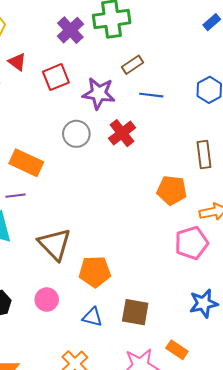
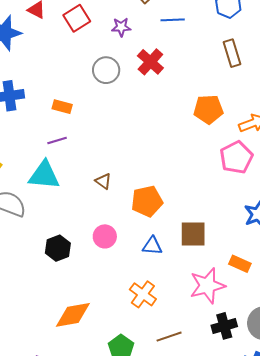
purple star: (99, 93) -> (121, 27), size x0.6
brown rectangle: (204, 154) -> (232, 53), moved
orange rectangle: (26, 163) -> (62, 107), size x0.6
brown triangle: (55, 244) -> (103, 181), size x0.5

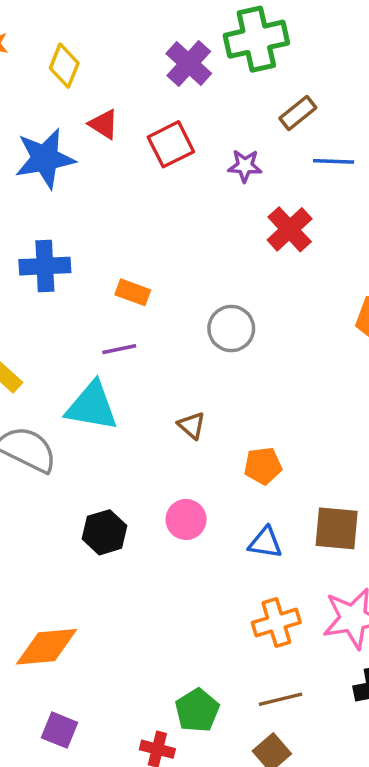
gray circle: (106, 70) -> (231, 329), moved
orange pentagon: (147, 201) -> (263, 466), size x0.7
orange cross: (143, 294) -> (276, 623), moved, turned 32
orange diamond: (73, 315) -> (47, 647), moved

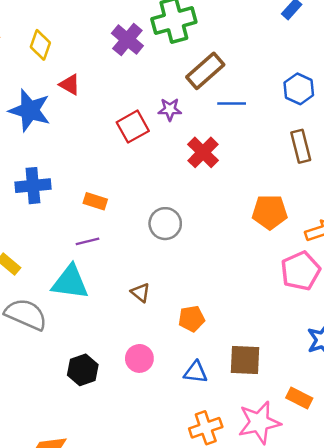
brown rectangle: (298, 113) -> (205, 71), size x1.5
red square: (171, 144) -> (133, 127), moved
blue star: (45, 158) -> (30, 110), turned 30

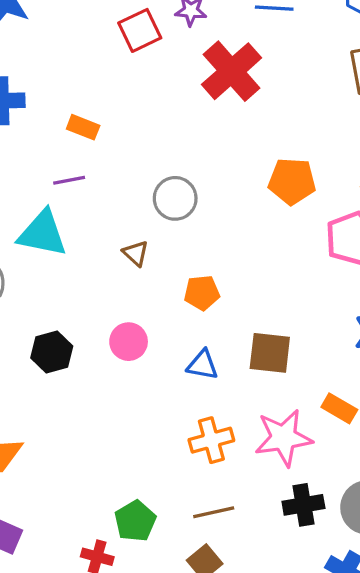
red cross: (203, 152) -> (232, 71), size x1.4
orange pentagon: (270, 212) -> (292, 181), moved
gray circle: (165, 224) -> (175, 198), moved

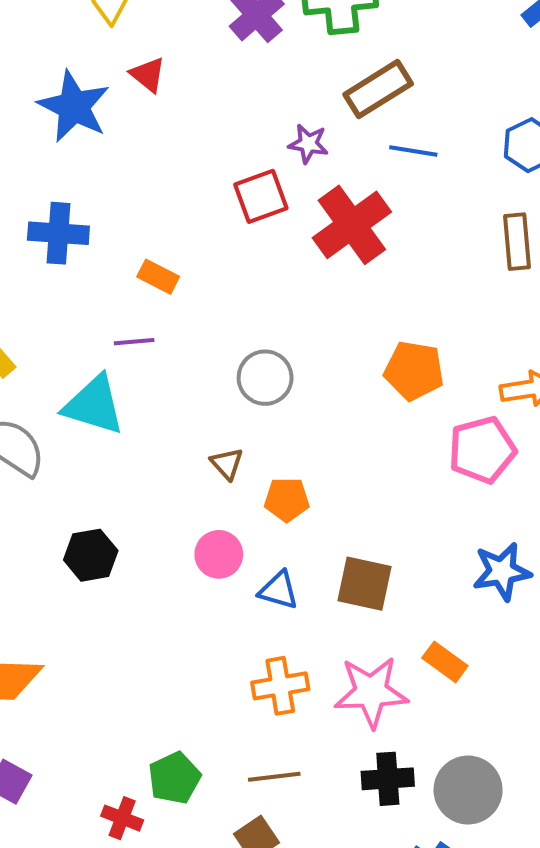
red square: (140, 30) -> (261, 196), moved
brown triangle: (136, 253) -> (227, 464), moved
pink circle: (129, 342) -> (219, 554), moved

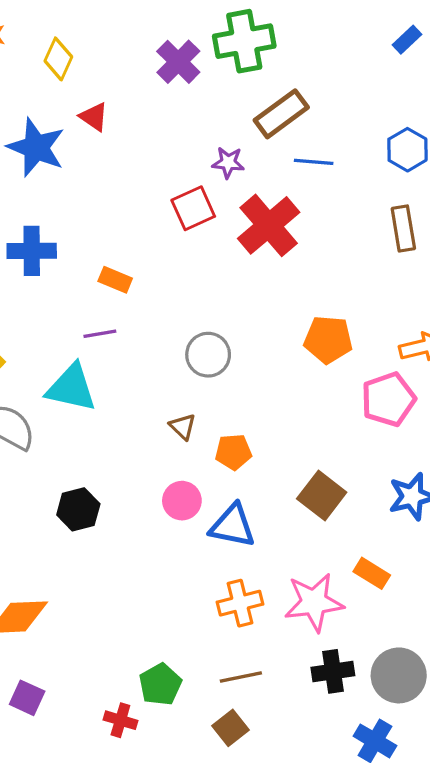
brown square: (365, 584) -> (322, 496), moved, turned 30
blue triangle: (279, 590) -> (233, 526), size x1.4

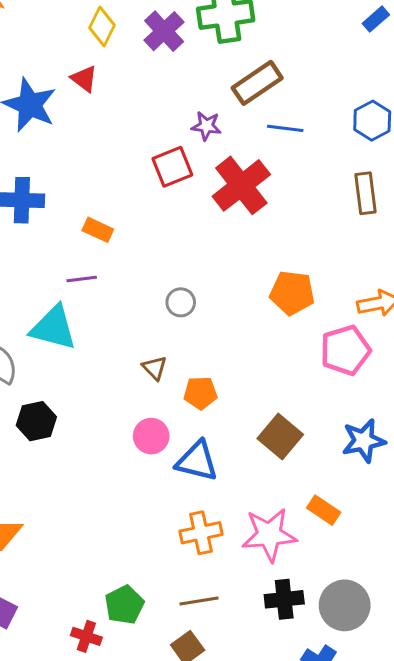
yellow diamond: (58, 59) -> (102, 26), moved
gray circle: (208, 355) -> (181, 302), size x0.7
black hexagon: (78, 509) -> (36, 421), moved

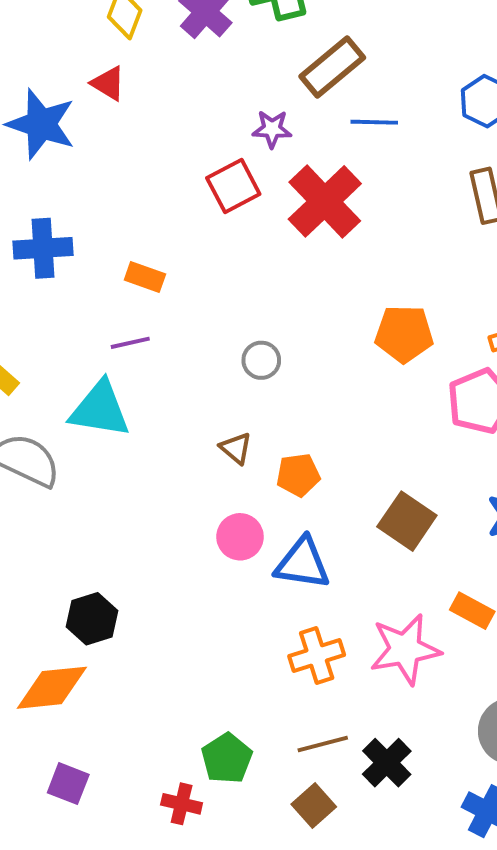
black hexagon: (36, 421) -> (92, 619), moved
black cross: (284, 599) -> (387, 763), moved, turned -33

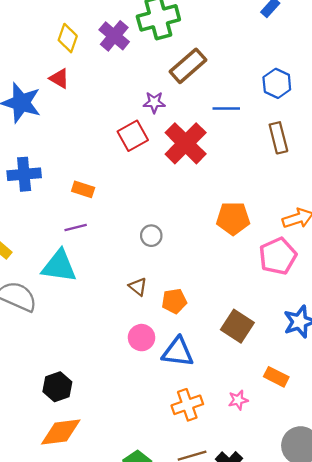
blue line: (374, 122) -> (226, 109), moved
pink star: (405, 649) -> (238, 400), size x0.5
orange diamond: (52, 688) -> (61, 432), moved

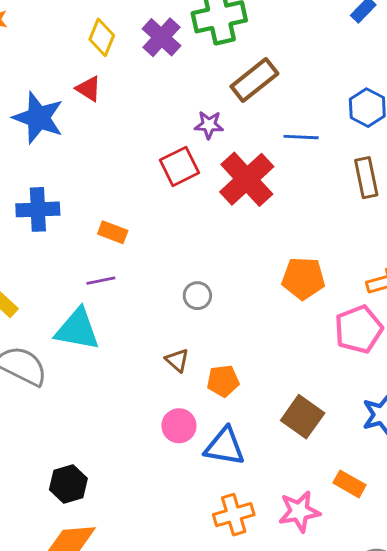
pink star: (238, 400) -> (299, 511), size x1.6

